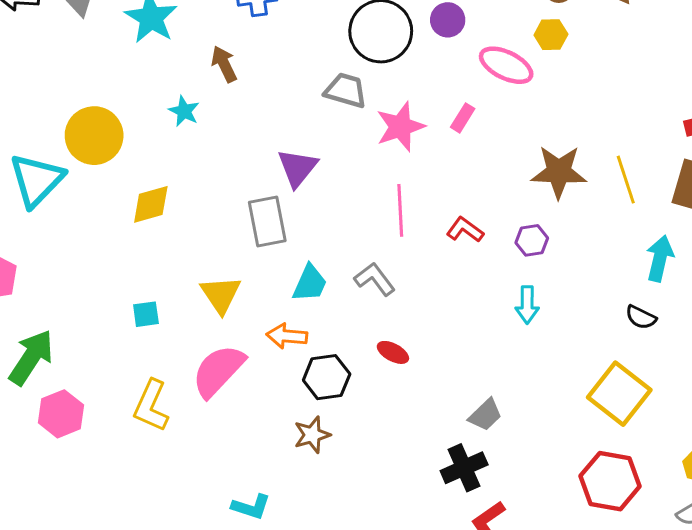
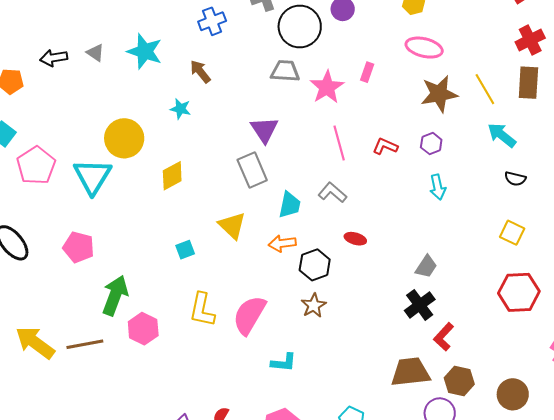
pink ellipse: (506, 65) -> (424, 48), moved
cyan arrow: (660, 258) -> (502, 135), moved, turned -52
pink semicircle: (218, 371) -> (249, 315), moved
yellow square: (619, 394) -> (512, 233), size x0.6

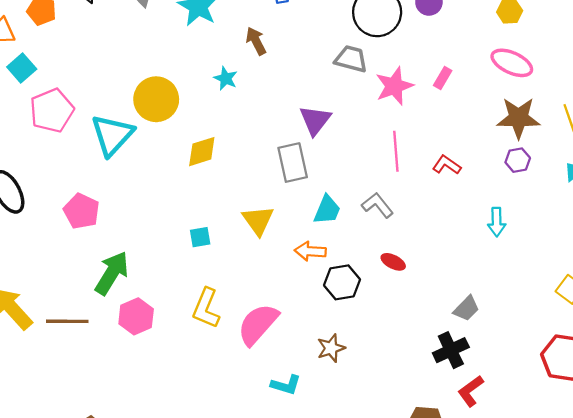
purple hexagon: (431, 144) -> (518, 160), moved
brown star: (314, 305) -> (331, 348), moved

